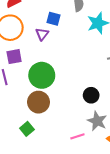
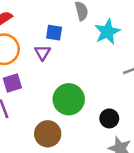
green circle: (42, 75) -> (69, 99), moved

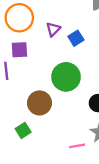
blue square: (54, 33) -> (76, 38), moved, turned 35

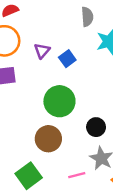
brown circle: (39, 103) -> (48, 139), moved
green square: (23, 130) -> (29, 176), moved, size x1.5

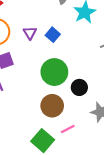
black circle: (96, 127) -> (79, 87), moved
pink line: (77, 175) -> (68, 129), moved

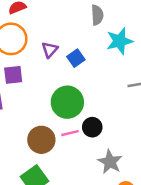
brown circle: (52, 106) -> (41, 140), moved
pink line: (68, 129) -> (70, 133), moved

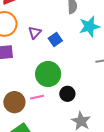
pink line: (70, 133) -> (37, 97), moved
brown circle: (41, 140) -> (14, 102), moved

